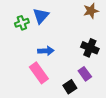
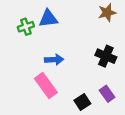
blue triangle: (41, 16) -> (48, 18), turned 42
purple rectangle: (85, 74) -> (107, 94), moved

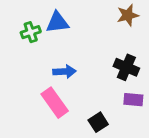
purple rectangle: (107, 94) -> (133, 100), moved, turned -49

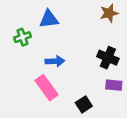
green cross: (31, 32) -> (22, 37), moved

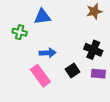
green cross: (22, 37) -> (20, 32), turned 32
black square: (84, 104) -> (72, 71), moved

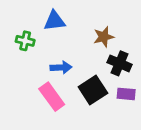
brown star: (94, 11) -> (104, 37), moved
black square: (72, 71) -> (93, 90), size x1.5

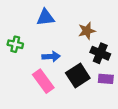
green cross: (25, 41) -> (15, 44), moved

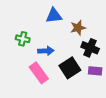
blue triangle: (45, 17) -> (54, 16), moved
green cross: (15, 44) -> (23, 39), moved

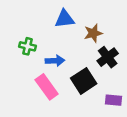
black cross: (90, 48) -> (108, 57), turned 30
purple rectangle: (95, 71) -> (114, 100), moved

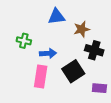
black cross: (108, 57) -> (94, 50), turned -36
pink rectangle: (47, 87) -> (41, 77), turned 45

